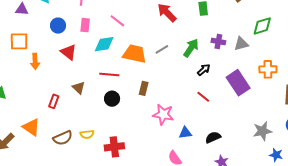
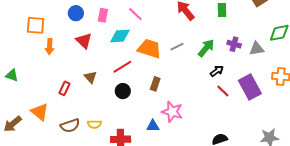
red line: (109, 74) -> (122, 67), turned -42
red line: (203, 97) -> (223, 91), moved
blue triangle: (185, 133) -> (153, 126), moved

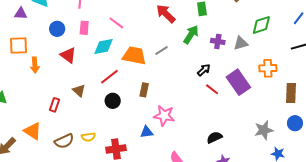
green arrow: (206, 48) -> (191, 35), moved

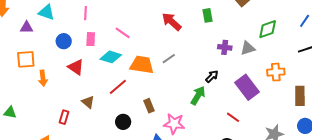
green arrow: (191, 35) -> (198, 95), moved
cyan diamond: (104, 46) -> (111, 57), turned 30
red line: (212, 89) -> (233, 117), moved
brown rectangle: (144, 90) -> (149, 106), moved, turned -32
black circle: (113, 101) -> (123, 122), moved

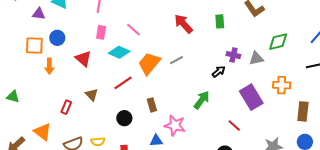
blue circle: (64, 41) -> (57, 38), moved
orange trapezoid: (142, 65) -> (149, 63), turned -65
black arrow: (212, 76) -> (219, 72), moved

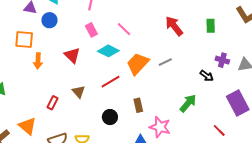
pink rectangle: (101, 32) -> (91, 30), turned -40
blue circle: (57, 38) -> (49, 20), moved
black arrow: (219, 72) -> (207, 76), turned 72

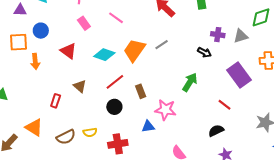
blue circle: (49, 20) -> (41, 31), moved
cyan diamond: (108, 51) -> (104, 55), moved
red line: (111, 82) -> (115, 82), moved

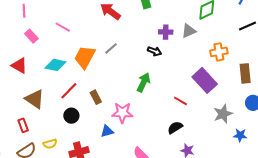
purple rectangle: (239, 75) -> (205, 80), moved
brown triangle: (80, 86) -> (35, 99), size x1.5
red rectangle: (56, 101) -> (23, 125), moved, turned -32

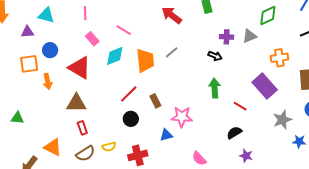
orange trapezoid: (85, 57) -> (145, 61), turned 145
red triangle: (19, 65) -> (80, 68), size x1.4
cyan diamond: (55, 65) -> (115, 56), moved, turned -35
green arrow: (144, 82) -> (215, 88), moved, turned -30
brown triangle: (35, 99) -> (76, 103), moved, turned -35

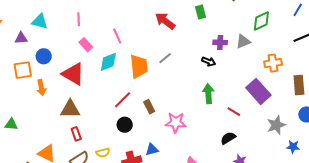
pink line: (124, 30) -> (117, 36), turned 35
blue triangle: (166, 135) -> (152, 150), moved

